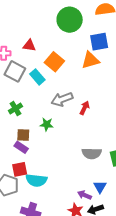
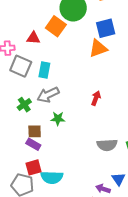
orange square: (54, 62) -> (56, 26), moved
cyan rectangle: (37, 77) -> (44, 70), turned 56
gray arrow: (62, 99) -> (48, 95), moved

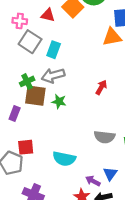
brown square: (35, 131) -> (35, 96), moved, size x1.5
purple rectangle: (33, 144) -> (15, 114), moved, turned 72
cyan semicircle: (52, 177) -> (64, 159), moved

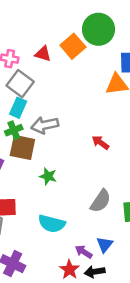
cyan rectangle: (54, 50) -> (18, 108), moved
red arrow: (101, 87) -> (100, 143), turned -88
green star: (59, 102) -> (48, 176), moved
gray semicircle: (105, 137) -> (101, 201), turned -66

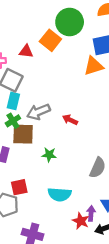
red arrow: (100, 143) -> (70, 120), moved
purple arrow: (84, 252) -> (91, 213), turned 72
red star: (69, 270) -> (81, 221), moved

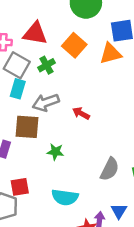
orange square: (50, 40) -> (74, 45), moved
red triangle: (26, 51) -> (35, 33), size x1.5
green cross: (13, 121) -> (47, 65), moved

